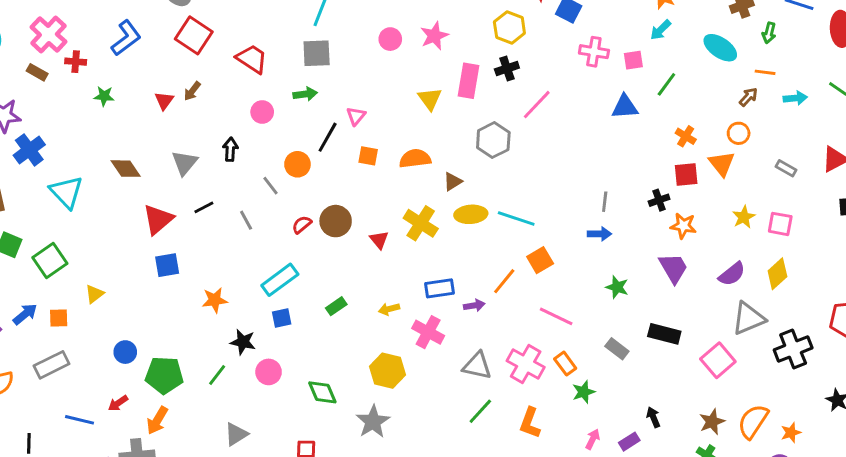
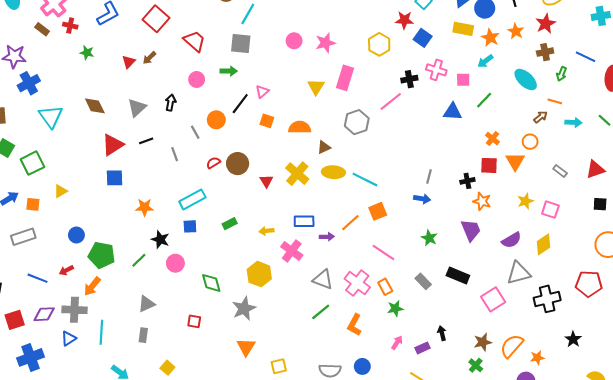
black cross: (507, 69) -> (409, 79), moved

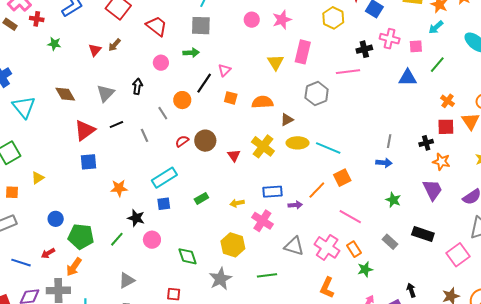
pink line: (391, 101) -> (348, 72), turned 35
green line: (321, 312) -> (267, 275), moved, turned 36

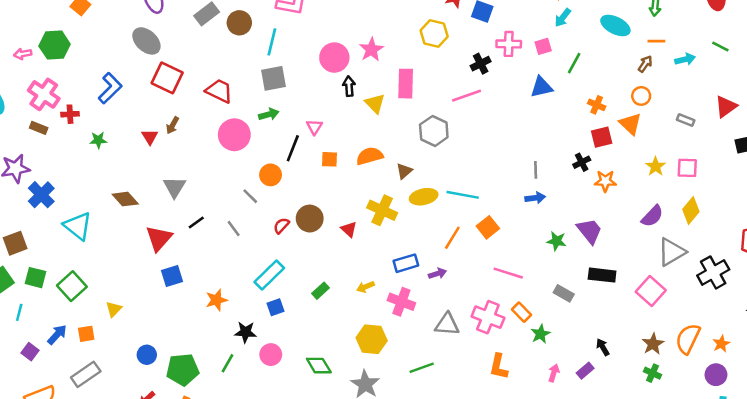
pink circle: (252, 20) -> (334, 58), size x1.5
pink circle: (161, 63) -> (234, 135), size x1.6
black arrow: (137, 86) -> (349, 86), moved
orange line: (317, 190) -> (452, 238), moved
purple trapezoid: (432, 190) -> (589, 231), moved

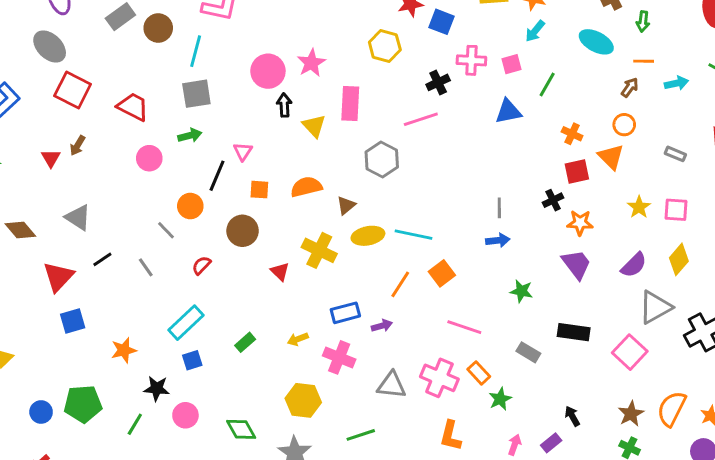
pink circle: (234, 135) -> (149, 158), size x0.7
gray triangle: (174, 187) -> (78, 218), turned -30
brown circle: (310, 219) -> (243, 231), moved
purple trapezoid: (589, 231) -> (576, 264), moved
green pentagon: (183, 370) -> (83, 404), moved

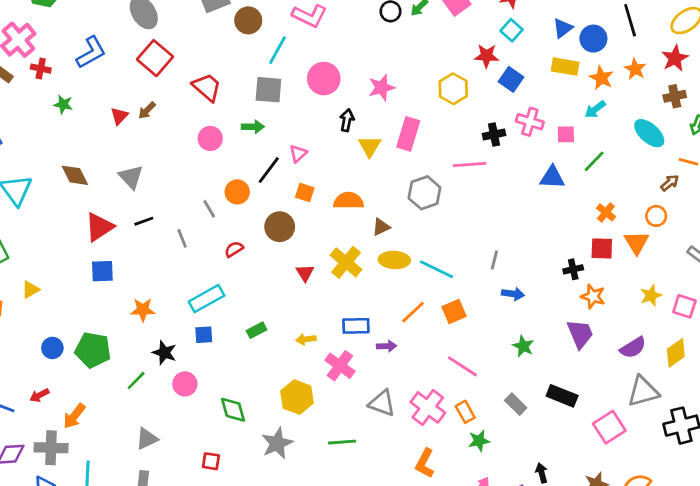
pink circle: (268, 71) -> (324, 79), moved
gray line: (499, 208) -> (494, 260), moved

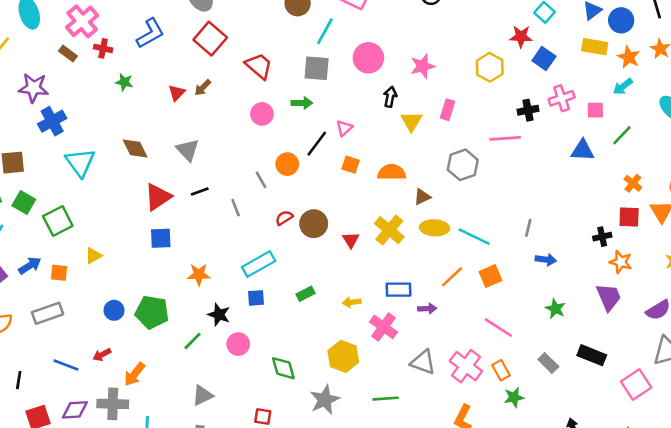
pink cross: (530, 122) -> (562, 98), turned -35
pink rectangle: (408, 134) -> (448, 110), size x0.7
brown circle: (280, 227) -> (314, 224), moved

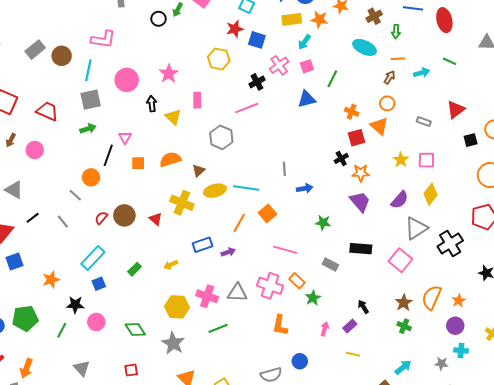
cyan arrow: (623, 87) -> (304, 42), moved
pink circle: (262, 114) -> (35, 150), moved
pink cross: (384, 327) -> (207, 296), moved
gray triangle: (203, 395) -> (82, 368), turned -30

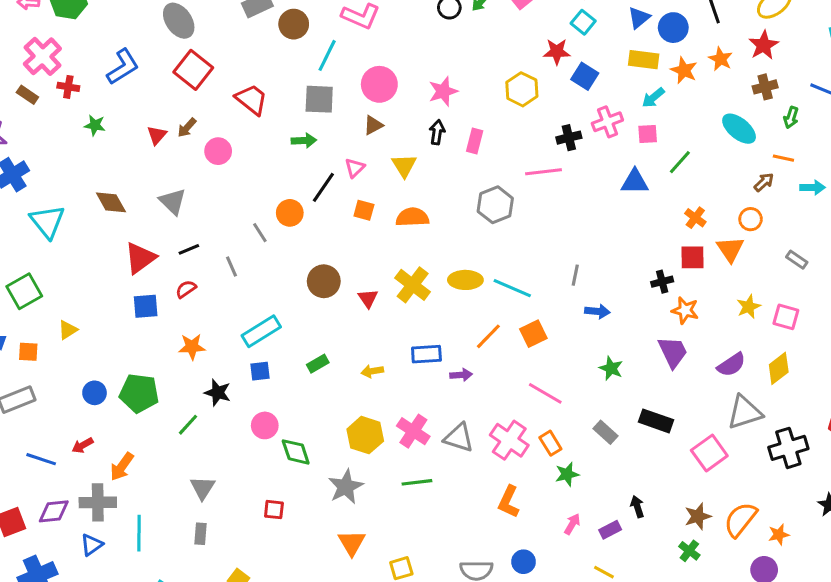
black arrow: (152, 104) -> (437, 132), moved
yellow triangle: (173, 117) -> (404, 166), moved
brown triangle: (199, 171) -> (373, 125), moved
red semicircle: (101, 218) -> (186, 289), moved
pink circle: (96, 322) -> (265, 425), moved

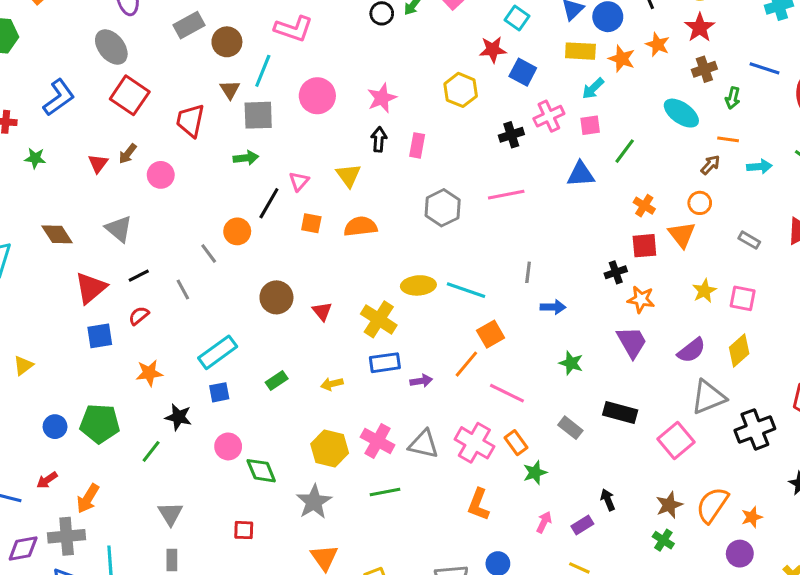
red trapezoid: (252, 99) -> (190, 121), turned -112
brown triangle: (373, 125) -> (230, 90), moved, turned -30
pink line: (544, 172) -> (506, 195), moved
yellow cross: (413, 285) -> (379, 319), moved
orange line: (488, 336) -> (466, 364), moved

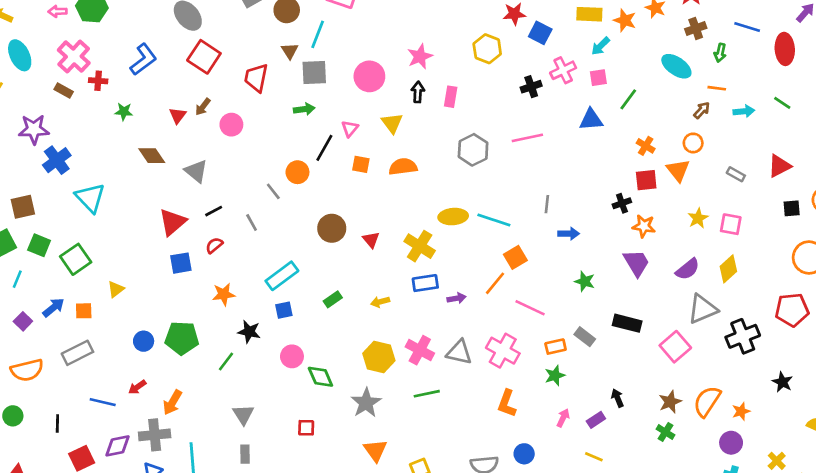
pink circle: (317, 96) -> (369, 76), moved
brown diamond: (57, 234) -> (152, 156), moved
orange rectangle: (516, 443) -> (556, 347), moved, turned -66

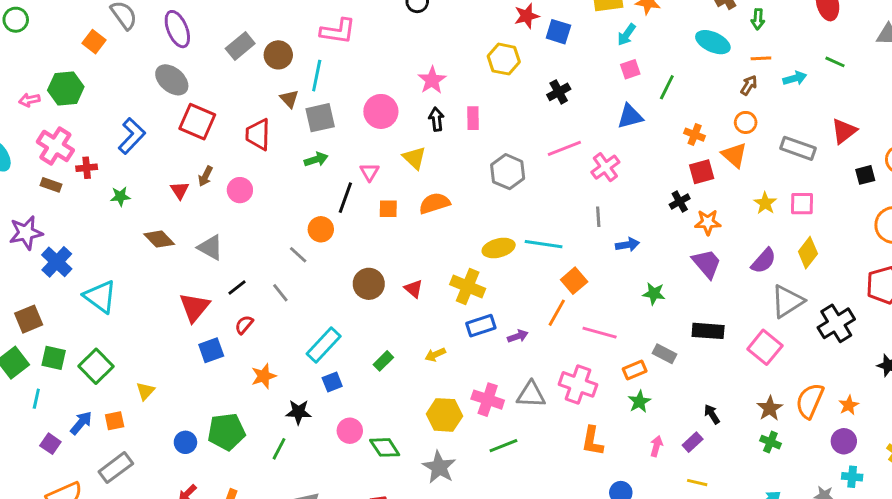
pink cross: (563, 70) -> (605, 167), moved
gray rectangle: (736, 174) -> (798, 148), size x1.6

